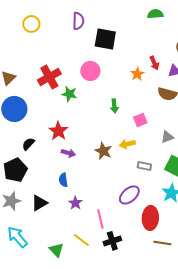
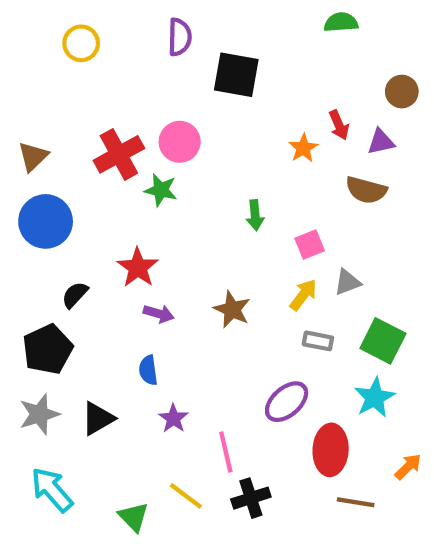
pink circle: (90, 71) -> (180, 142), moved
gray triangle: (167, 137) -> (347, 282), moved
yellow arrow: (127, 144) -> (303, 295), moved, turned 140

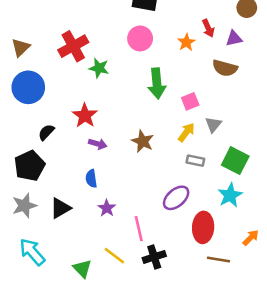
pink circle: (180, 142) -> (140, 38), moved
green arrow: (255, 215) -> (157, 83), size x1.6
gray triangle: (347, 282) -> (213, 125), turned -30

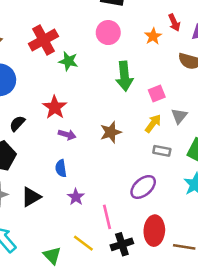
brown star: (143, 141) -> (111, 132), turned 30
red ellipse: (203, 227) -> (154, 231), moved

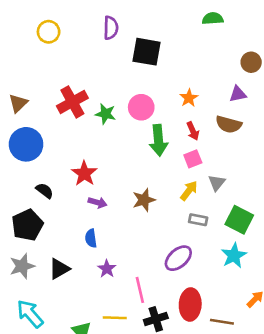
red arrow: (174, 23) -> (193, 131), moved
pink circle: (108, 33) -> (141, 107), moved
green star: (68, 61) -> (105, 114), moved
black semicircle: (17, 123) -> (45, 191), turned 84
yellow line: (83, 243) -> (115, 318), turned -35

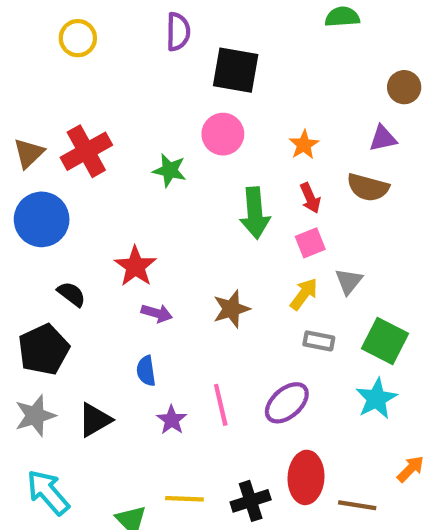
red cross: (72, 102) -> (86, 151), moved
pink circle: (141, 107) -> (223, 134), moved
pink line: (140, 290) -> (221, 405), moved

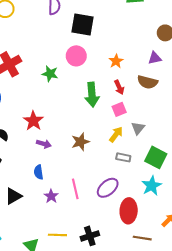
red ellipse: (306, 477) -> (129, 211), moved

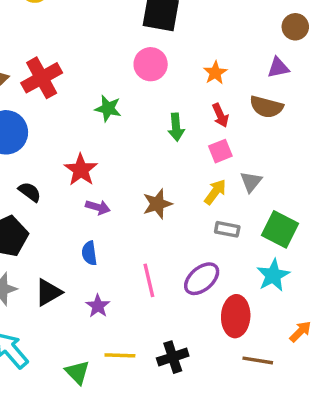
green star: (50, 74) -> (108, 108), moved
green arrow: (92, 95) -> (176, 127), size x0.7
purple star: (51, 196) -> (98, 306), moved

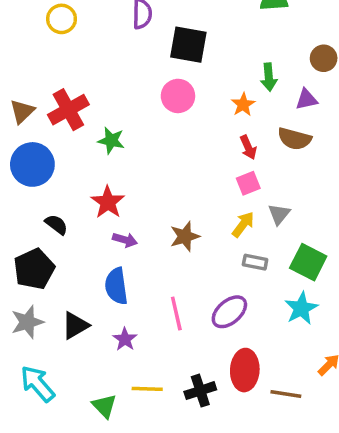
green star: (108, 108) -> (111, 140), moved
green arrow: (176, 127) -> (269, 77), moved
blue semicircle: (89, 253) -> (116, 286), size x1.5
red ellipse: (236, 316) -> (245, 370), moved

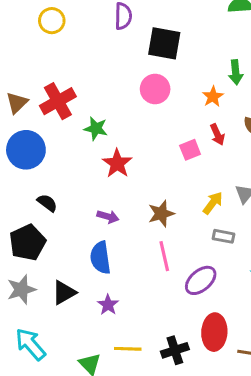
pink square: (248, 183) -> (190, 150), moved
red star: (108, 202) -> (117, 163), moved
pink line: (176, 314) -> (164, 256), moved

